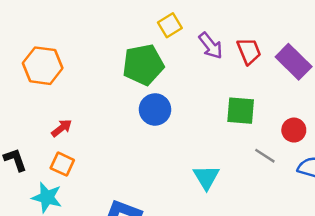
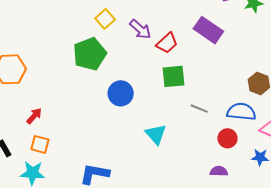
red trapezoid: (249, 51) -> (167, 43), moved, turned 80
blue circle: (155, 109) -> (121, 93), moved
red circle: (294, 130) -> (227, 138), moved

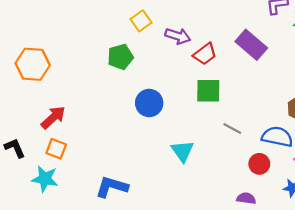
purple arrow: (140, 29) -> (178, 36), turned -30
green pentagon: (90, 54) -> (120, 57), size x0.7
red arrow: (34, 116) -> (53, 117), size x1.4

